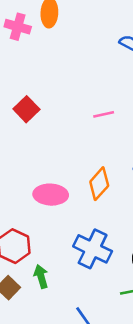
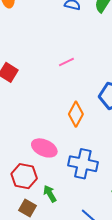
pink ellipse: (51, 195) -> (44, 148), moved, turned 35

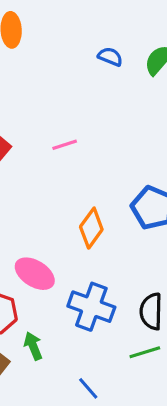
pink line: (66, 62) -> (65, 145), moved

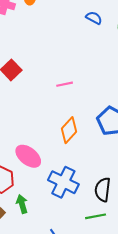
pink line: (65, 145) -> (65, 84), moved

